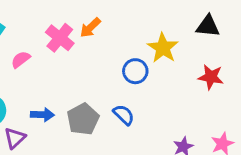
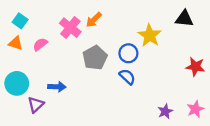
red star: (211, 77) -> (195, 67), moved
blue semicircle: (124, 115) -> (127, 77), moved
gray pentagon: (83, 119) -> (95, 58), moved

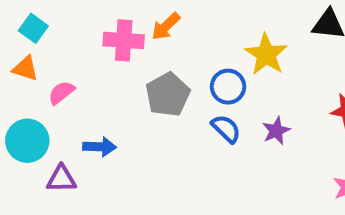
pink cross: (70, 28) -> (124, 40), turned -35
pink semicircle: (40, 44) -> (61, 93), moved
purple triangle: (36, 105) -> (61, 179), turned 42
purple star: (165, 111) -> (276, 131), moved

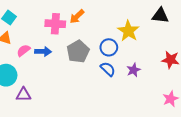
blue arrow: (100, 147) -> (43, 51), moved

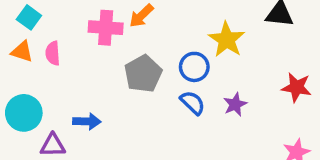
pink semicircle: (23, 50) -> (53, 53), moved, turned -56
blue arrow: (43, 51) -> (87, 121), moved

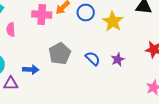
blue circle: (194, 67) -> (86, 13), moved
gray pentagon: (143, 74) -> (60, 54), moved

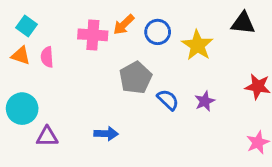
gray pentagon: (60, 54) -> (136, 78), moved
blue arrow: (31, 70) -> (106, 134), moved

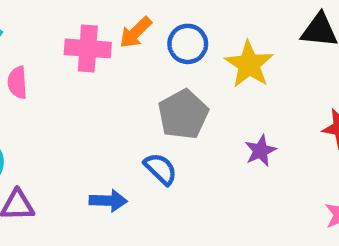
gray pentagon: (136, 78) -> (183, 114), moved
blue semicircle: (168, 100) -> (160, 169), moved

